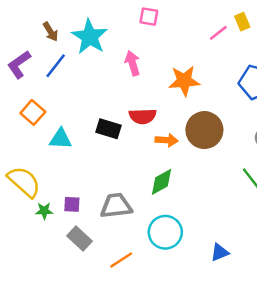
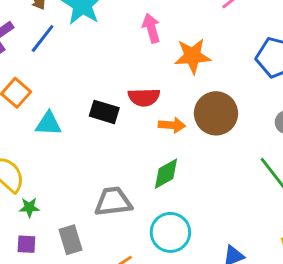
pink arrow: (132, 63) -> (151, 28), moved
purple square: (72, 204) -> (26, 244), moved
gray rectangle: (80, 239) -> (70, 240), turned 30

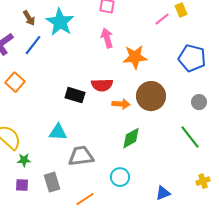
cyan triangle: (48, 124) -> (58, 132), moved
green diamond: (166, 174) -> (131, 138), moved
cyan circle: (170, 232) -> (120, 177), size x0.7

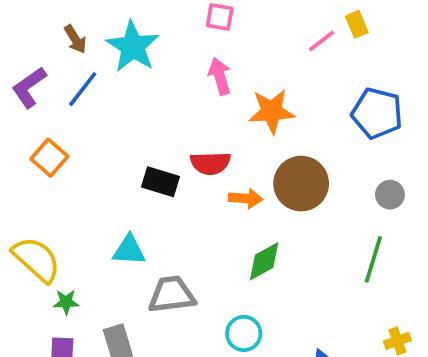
green line: (190, 137) -> (373, 259), turned 55

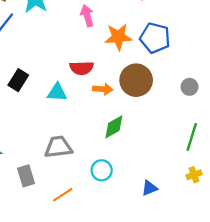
blue pentagon: (377, 113) -> (155, 38), moved
black rectangle: (160, 182) -> (18, 80), moved, turned -75
cyan triangle: (129, 250) -> (57, 92), moved
green line: (373, 259) -> (192, 137), moved

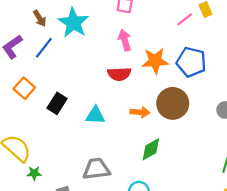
red semicircle: (82, 68) -> (119, 74), moved

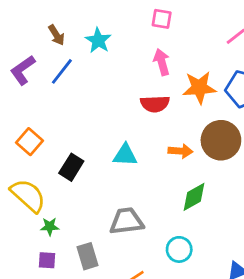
cyan star: (73, 23) -> (98, 40), size x0.7
orange square: (24, 88) -> (29, 142), moved
black rectangle: (57, 103) -> (71, 167), moved

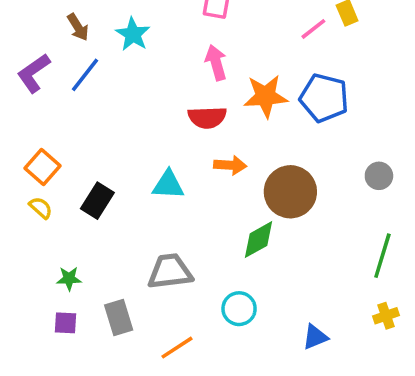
brown circle: (221, 140) -> (290, 192), moved
orange arrow: (180, 151) -> (230, 165), moved
yellow semicircle: (28, 196) -> (41, 208), moved, size x0.5

